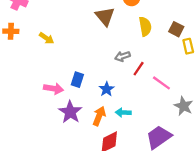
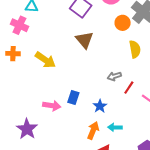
brown triangle: (105, 16) -> (84, 40), moved
yellow arrow: (46, 38) -> (45, 60), size x1.5
purple star: (70, 112) -> (27, 129), moved

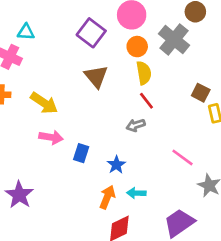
orange circle: (123, 23) -> (137, 47), moved
yellow semicircle: (135, 49) -> (144, 73), moved
red line: (129, 88) -> (146, 101), moved, turned -72
pink arrow: (52, 106) -> (51, 137), moved

